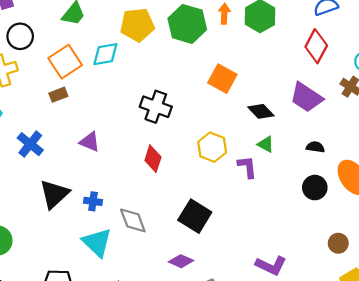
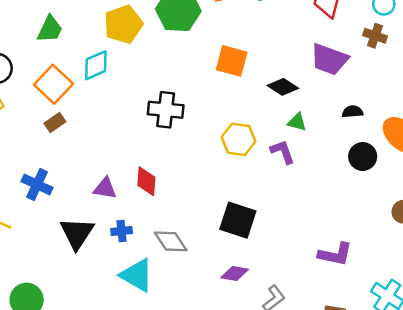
purple triangle: (90, 142) -> (105, 188), moved
red diamond: (153, 159) -> (146, 181), moved

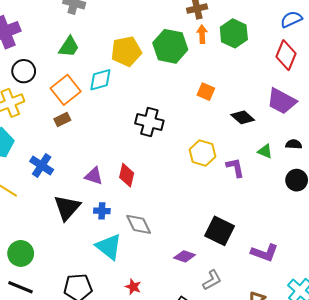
orange square: (232, 61) -> (206, 92), size x0.7
green triangle: (297, 122) -> (265, 151), moved
black square: (238, 220) -> (220, 231), moved

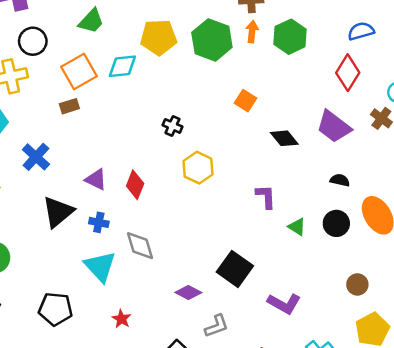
black cross: (149, 122) -> (172, 126), size x0.6
green triangle: (265, 151) -> (297, 227), moved
yellow hexagon: (203, 153) -> (198, 168), moved

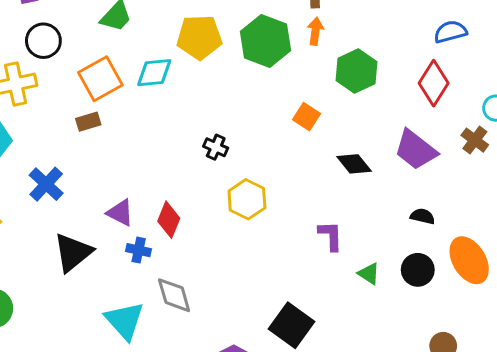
green hexagon: (290, 37) -> (356, 71), moved
blue cross: (99, 222) -> (139, 250), moved

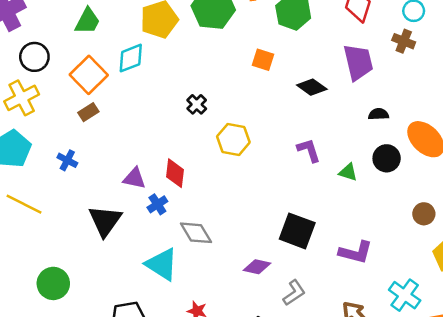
black cross: (216, 147) -> (197, 104), turned 36
purple trapezoid: (416, 150) -> (358, 62), turned -126
blue cross: (46, 184) -> (67, 160), moved, size x0.7
blue cross: (139, 250) -> (157, 204), turned -30

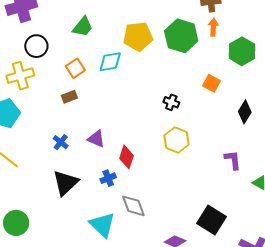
orange square: (89, 75) -> (75, 68), size x0.7
black diamond: (312, 87) -> (245, 112), turned 75
black cross: (197, 104) -> (171, 102), moved, turned -35
blue cross: (67, 160) -> (61, 142), moved
purple triangle: (134, 178) -> (96, 139), moved

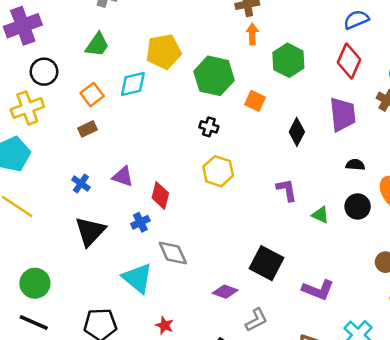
green hexagon: (181, 36) -> (214, 76), moved

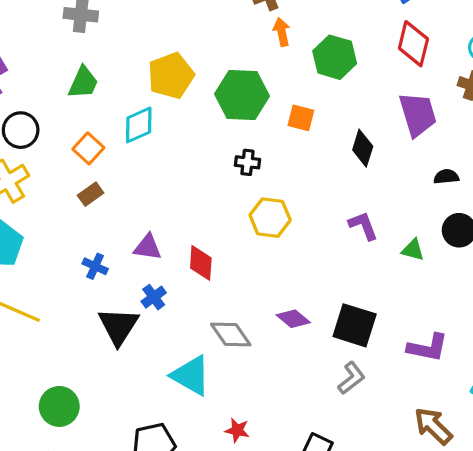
blue cross: (140, 222) -> (154, 297), moved
purple diamond: (225, 292) -> (293, 319), moved, turned 30
gray L-shape: (256, 320) -> (351, 378), moved

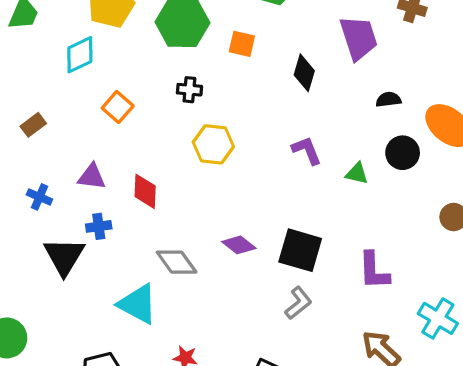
orange square: (88, 148) -> (118, 107), moved
blue cross: (154, 297) -> (99, 226), turned 30
purple L-shape: (428, 348) -> (374, 271), turned 78

